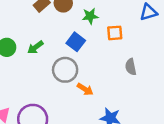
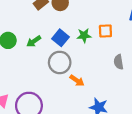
green star: (90, 16) -> (84, 35), moved
blue square: (76, 42) -> (61, 38), moved

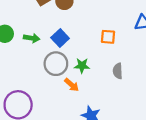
green star: (84, 35) -> (82, 66), moved
green arrow: (34, 41) -> (32, 38), turned -144

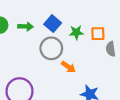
orange square: (108, 37) -> (98, 34), moved
green star: (82, 66) -> (76, 32), moved

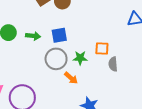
blue square: (53, 24) -> (59, 35), turned 35
green star: (76, 32) -> (80, 58), moved

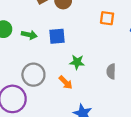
orange square: (102, 48) -> (107, 18), moved
gray circle: (56, 59) -> (33, 75), moved

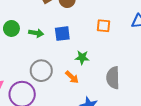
orange square: (107, 18) -> (103, 26), moved
gray semicircle: (111, 71) -> (113, 78), moved, size x1.5

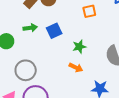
green arrow: (36, 33) -> (30, 28), moved
gray circle: (41, 71) -> (26, 70), moved

